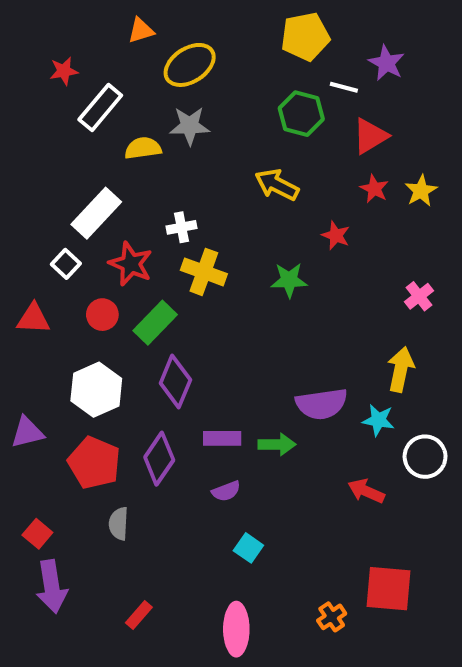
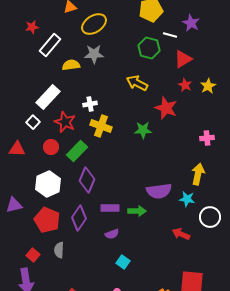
red star: (336, 235) -> (166, 108), size x1.6
pink cross: (419, 296) -> (207, 138), turned 32
red square: (37, 534) -> (33, 255), moved

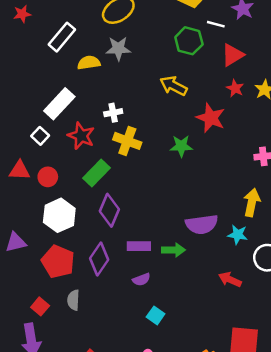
red star: (32, 27) -> (22, 14), moved
red circle: (51, 147) -> (48, 177), moved

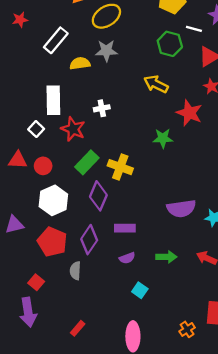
white rectangle: (59, 104) -> (53, 100), turned -44
yellow cross: (127, 141) -> (120, 167), moved
green arrow: (174, 250) -> (166, 257), moved
gray semicircle: (73, 300) -> (75, 271), moved

